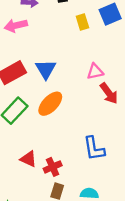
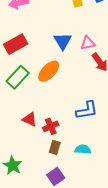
blue triangle: (46, 69) -> (63, 41), moved
blue L-shape: (94, 149) -> (87, 110), turned -90

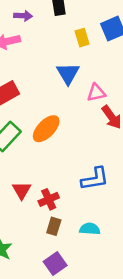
blue triangle: (63, 41) -> (68, 74), moved
red triangle: (30, 119) -> (22, 190), turned 35

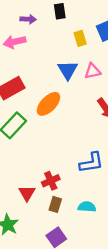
pink triangle: (96, 93) -> (93, 71), moved
orange ellipse: (46, 129) -> (48, 104), moved
red triangle: (22, 190) -> (27, 193), moved

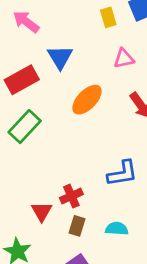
pink arrow: (15, 42) -> (26, 22), turned 50
blue triangle: (68, 70) -> (60, 57), moved
orange ellipse: (48, 104) -> (87, 100), moved

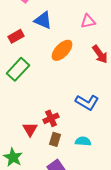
blue triangle: (60, 57) -> (43, 20), turned -36
red rectangle: (22, 80) -> (16, 36), size x0.7
blue L-shape: (122, 173) -> (87, 102), turned 40

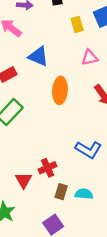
orange ellipse: (62, 50) -> (60, 90), turned -40
brown rectangle: (55, 139) -> (61, 192), moved

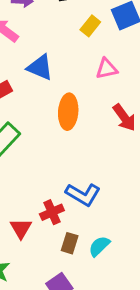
yellow rectangle: (77, 24) -> (90, 26), turned 56
blue L-shape: (88, 150) -> (83, 194), moved
cyan semicircle: (84, 194) -> (99, 246), turned -48

